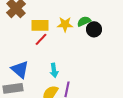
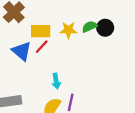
black circle: (94, 29) -> (105, 28), moved
blue triangle: (20, 69) -> (22, 51), moved

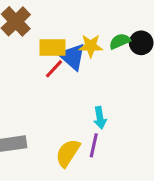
blue triangle: (22, 51) -> (72, 57), moved
cyan arrow: (56, 81) -> (100, 118), moved

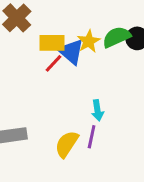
green semicircle: (120, 41) -> (117, 37), size x1.4
yellow star: (91, 46) -> (89, 41), turned -30

